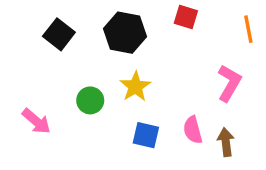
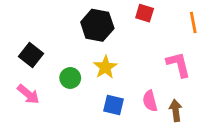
black square: (59, 34) -> (31, 55), moved
pink L-shape: (229, 83) -> (178, 64), turned -44

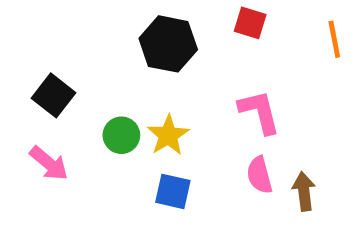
pink L-shape: (178, 64) -> (259, 112), moved
yellow star: (105, 67) -> (168, 135), moved
blue square: (113, 105) -> (173, 191), moved

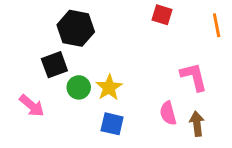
black hexagon: (168, 44) -> (76, 28), moved
black square: (54, 95) -> (54, 65), moved, turned 32
pink L-shape: (259, 112) -> (194, 77), moved

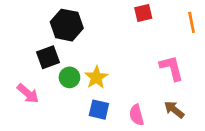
red square: (162, 15) -> (143, 13), turned -30
pink semicircle: (168, 113) -> (137, 115), moved
brown arrow: (197, 124) -> (174, 110), turned -45

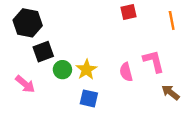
black hexagon: (67, 25) -> (28, 23), moved
brown arrow: (174, 110) -> (171, 92), moved
pink semicircle: (137, 115) -> (126, 72), moved

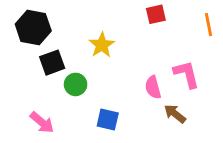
yellow star: (86, 70) -> (102, 45), moved
pink arrow: (25, 84) -> (42, 122), moved
brown arrow: (171, 92) -> (175, 114), moved

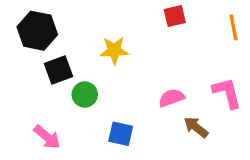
yellow star: (102, 45) -> (114, 50), turned 30
pink L-shape: (187, 74) -> (227, 93), moved
pink semicircle: (153, 87) -> (171, 98), turned 85

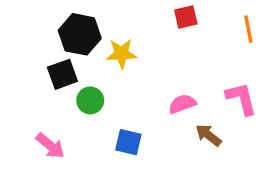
black hexagon: (37, 31) -> (80, 34), moved

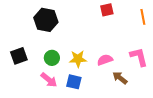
yellow star: (121, 53) -> (78, 59), moved
black square: (62, 74) -> (19, 56), moved
pink arrow: (50, 146) -> (49, 80), moved

